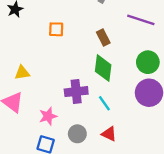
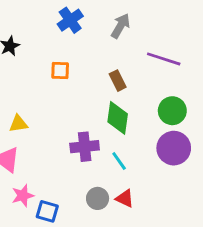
pink star: (48, 116) -> (23, 196), moved
gray circle: (77, 134) -> (98, 198), moved

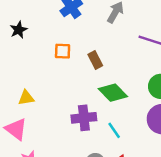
brown rectangle: (118, 81) -> (95, 60), moved
green diamond: (118, 118) -> (113, 93), turned -52

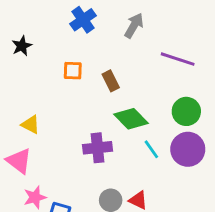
yellow triangle: (26, 98) -> (31, 125), turned 36
cyan line: (114, 130) -> (151, 149), moved

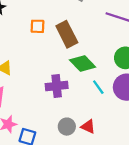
brown rectangle: (111, 81) -> (67, 34), size x1.6

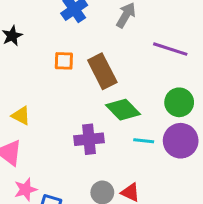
cyan line: (98, 87) -> (144, 141), turned -49

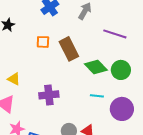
green diamond: (123, 110) -> (96, 67), moved
purple cross: (89, 139) -> (49, 95), moved
purple circle: (181, 141) -> (122, 109), moved

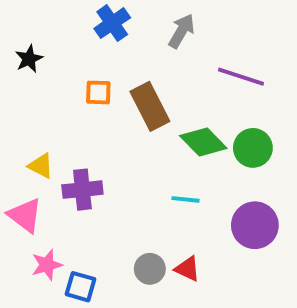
purple cross: (49, 95) -> (82, 190), moved
cyan line: (97, 96) -> (186, 199), moved

